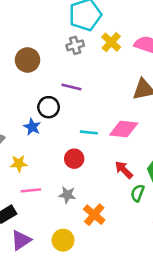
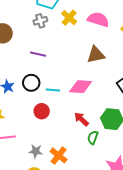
black circle: (49, 107) -> (31, 83), moved
gray star: (67, 195) -> (36, 151), moved

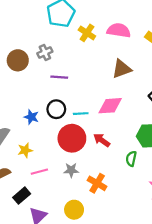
gray cross: (40, 21) -> (45, 52), moved
red circle: (42, 111) -> (72, 138), size x1.6
red arrow: (81, 119) -> (102, 140), moved
gray star: (36, 151) -> (71, 170), moved

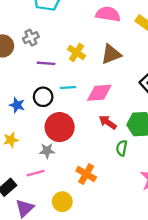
yellow cross: (87, 33) -> (77, 53), moved
cyan line: (81, 114) -> (68, 87), moved
red arrow: (102, 140) -> (108, 122), moved
gray star: (71, 170) -> (47, 151), moved
pink line: (39, 172) -> (35, 173), moved

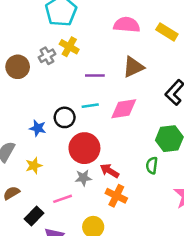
yellow cross: (77, 53) -> (69, 47), moved
purple line: (46, 63) -> (95, 75), moved
red arrow: (108, 122) -> (109, 171), moved
gray star: (47, 151) -> (83, 178), moved

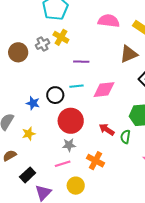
brown triangle: (133, 67) -> (129, 54), moved
red arrow: (109, 171) -> (107, 129), moved
pink line: (63, 199) -> (63, 164), moved

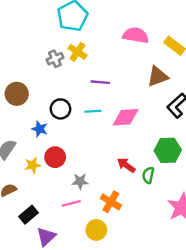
brown circle: (18, 52) -> (17, 94), moved
black circle: (55, 95) -> (60, 109), moved
red circle: (71, 121) -> (55, 157), moved, size x0.7
yellow circle: (76, 186) -> (96, 230), moved

